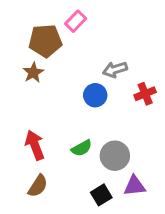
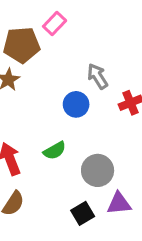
gray arrow: (115, 70) -> (98, 76), turned 75
green semicircle: (82, 148) -> (55, 151), moved

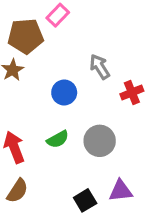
blue circle: (76, 104) -> (64, 93), moved
gray circle: (98, 170) -> (100, 141), moved

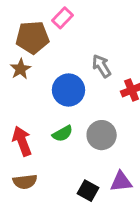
blue circle: (64, 93) -> (69, 90), size x1.4
brown semicircle: (17, 191) -> (25, 182), turned 50
black square: (85, 200) -> (88, 191), turned -30

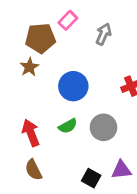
gray arrow: (102, 66) -> (103, 34), moved, turned 55
brown semicircle: (25, 182) -> (34, 170), turned 70

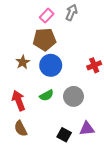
gray arrow: (103, 34) -> (71, 12), moved
brown pentagon: (40, 38) -> (44, 39), moved
brown star: (29, 67) -> (23, 62), moved

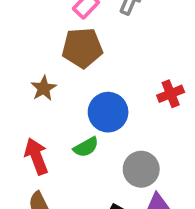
blue circle: (51, 65) -> (108, 112), moved
gray circle: (73, 96) -> (141, 169), moved

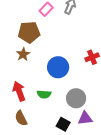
brown pentagon: (82, 48) -> (29, 32), moved
green semicircle: (86, 147) -> (44, 94), moved, turned 32

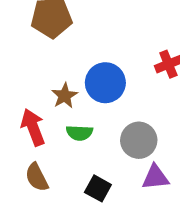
brown star: (23, 54) -> (65, 96), moved
black square: (63, 124) -> (98, 188), moved

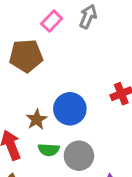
gray circle: (139, 140) -> (79, 156), moved

